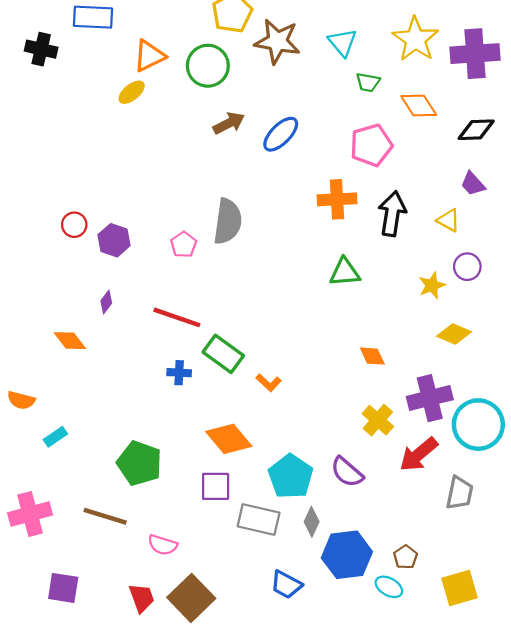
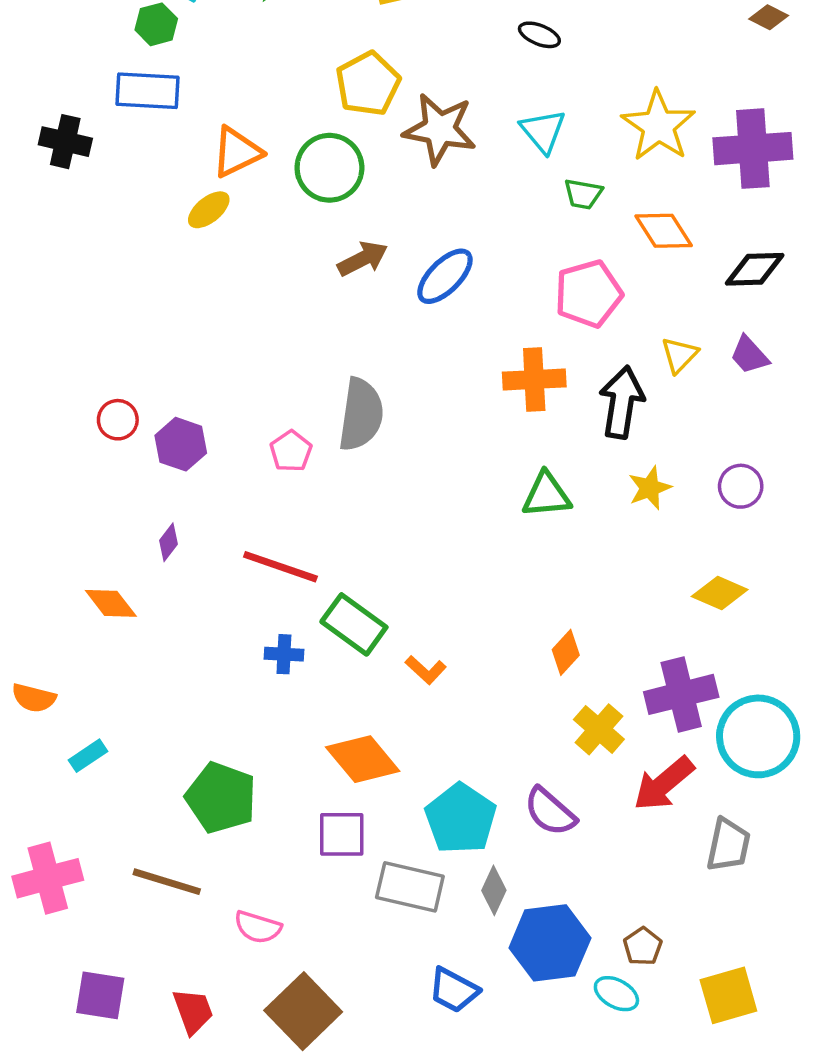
yellow triangle: (449, 220) -> (679, 355), moved, turned 45
yellow star: (432, 285) -> (650, 488), moved
orange diamond: (372, 356) -> (566, 652), moved, turned 68
red trapezoid: (142, 598) -> (193, 1011), moved

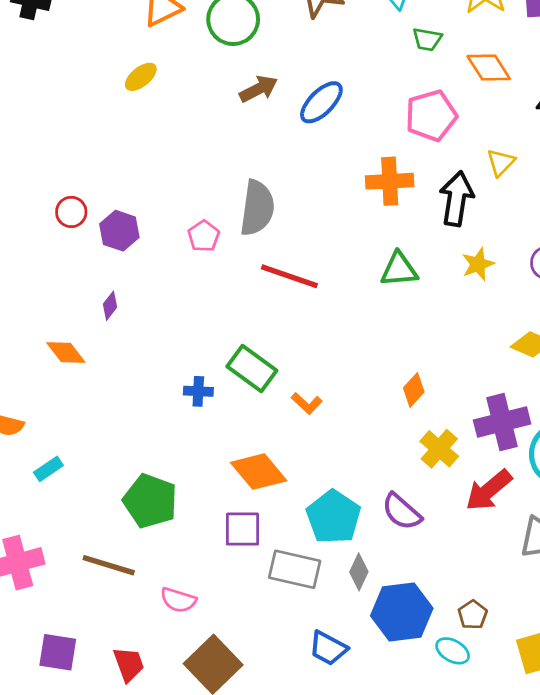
yellow ellipse: (209, 210) -> (141, 77), moved
red line: (280, 567) -> (289, 276), moved

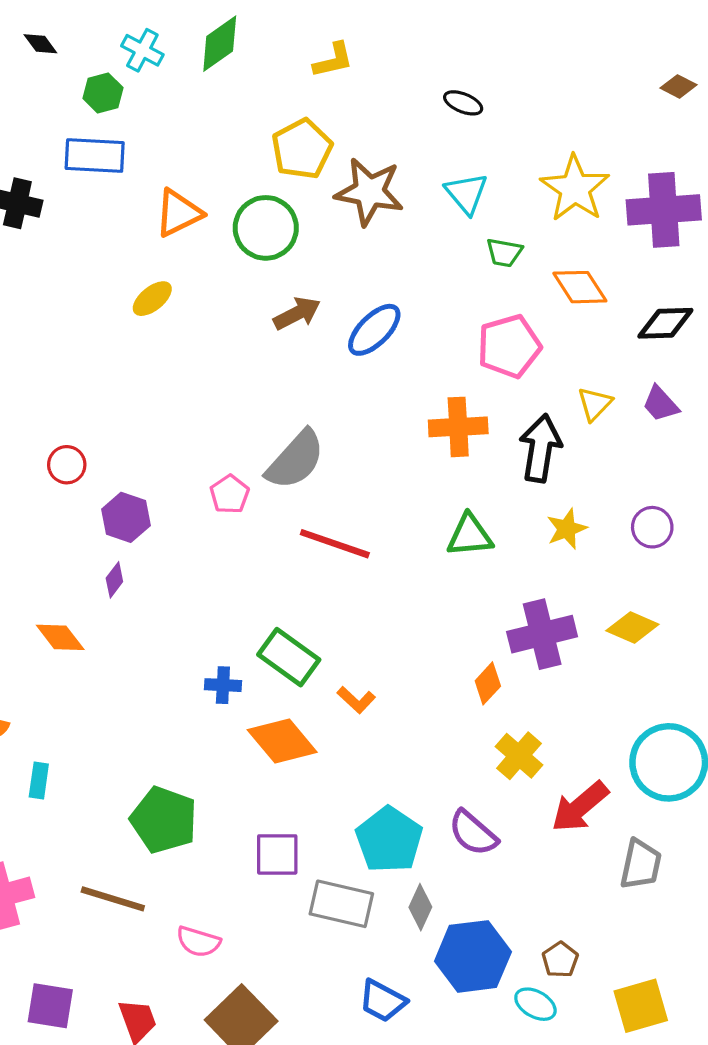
gray semicircle: (257, 208) -> (295, 460), turned 34
purple hexagon: (119, 231) -> (126, 517), moved
purple cross: (502, 422) -> (542, 634), moved
cyan rectangle: (48, 469) -> (39, 780), turned -48
orange diamond: (259, 472) -> (282, 741), moved

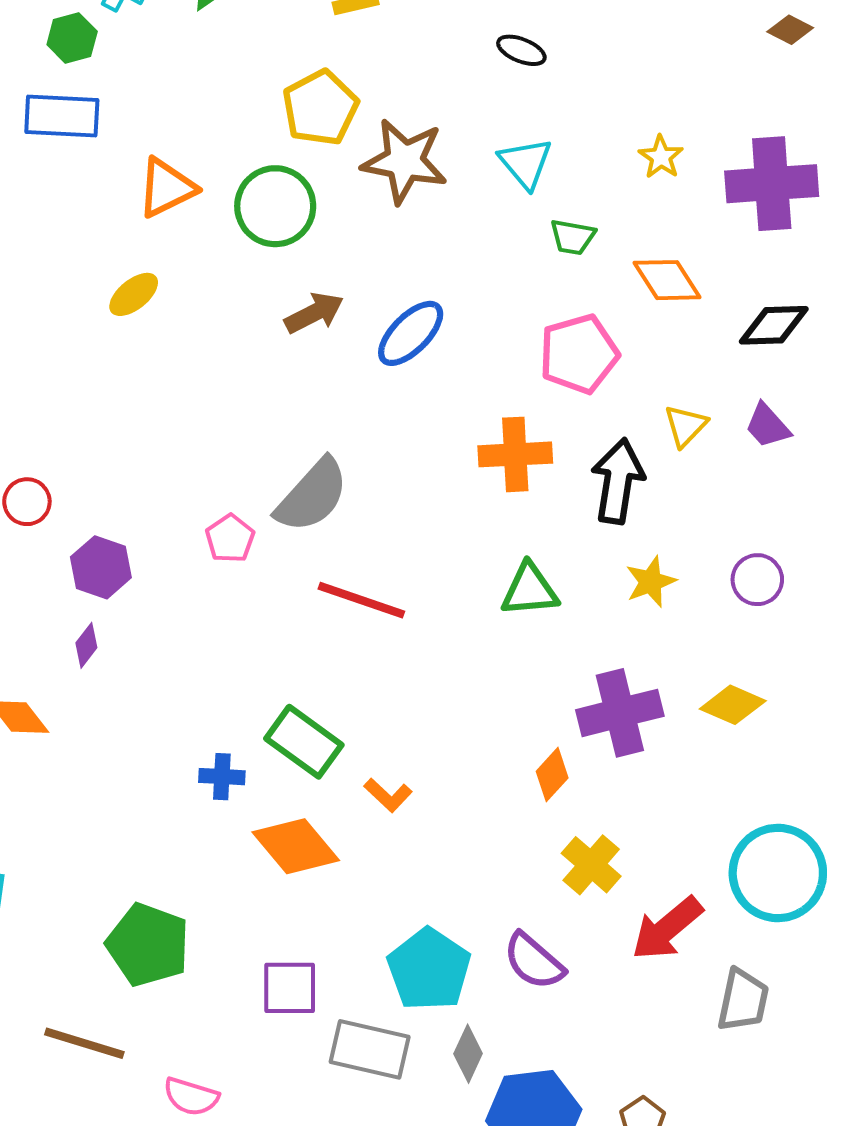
yellow star: (575, 188) -> (661, 157), size x0.5

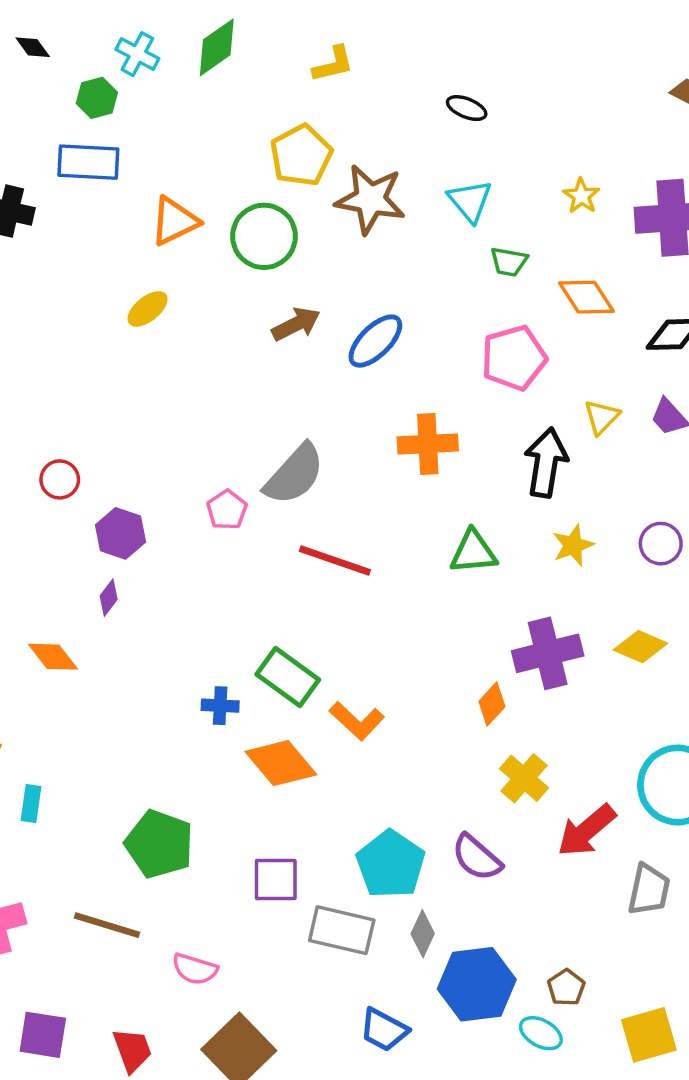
orange cross: (515, 454) -> (428, 444), moved
orange L-shape: (388, 795) -> (357, 721), size x1.4

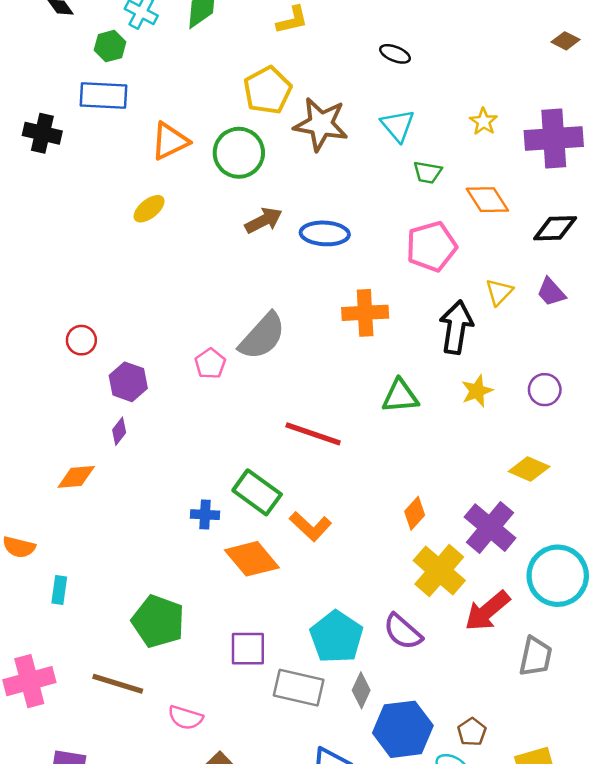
blue ellipse: (375, 341) -> (325, 233), turned 48
red line: (335, 560) -> (313, 434), moved
purple cross: (548, 653) -> (490, 528), moved, turned -36
orange diamond: (53, 657) -> (76, 477), turned -57
yellow cross: (524, 778) -> (439, 571), size x1.4

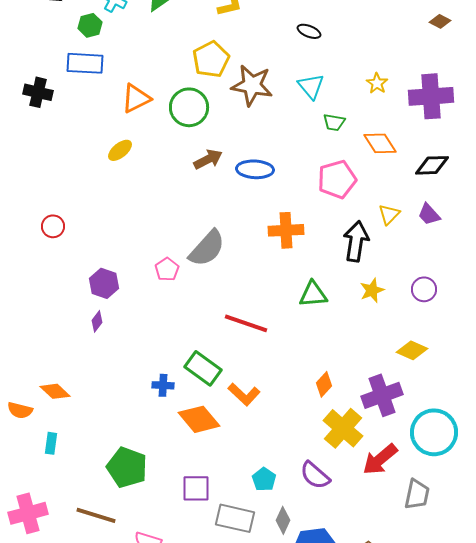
red circle: (81, 340) -> (53, 226), moved
orange diamond: (76, 477) -> (55, 391), moved, turned 48
purple cross: (490, 528) -> (382, 395), turned 30
cyan pentagon: (336, 637) -> (264, 479), size x0.6

